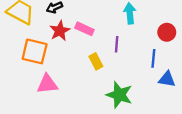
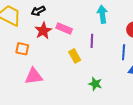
orange square: (35, 51) -> (22, 49), size x0.6
green star: (119, 95) -> (95, 84), size x0.6

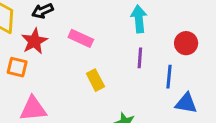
red star: (43, 31) -> (34, 41), moved
purple line: (92, 41) -> (140, 58), moved

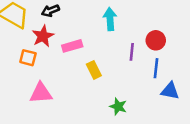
cyan arrow: (139, 19) -> (110, 19), moved
pink rectangle: (81, 38) -> (72, 46), moved, turned -42
red circle: (186, 43) -> (156, 40), moved

